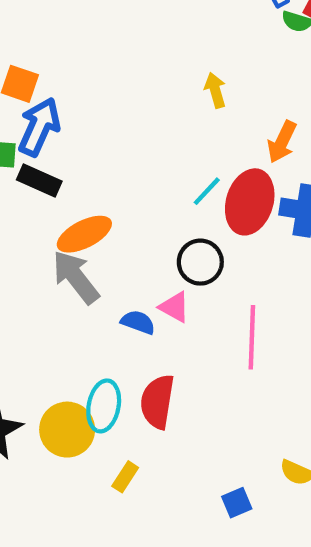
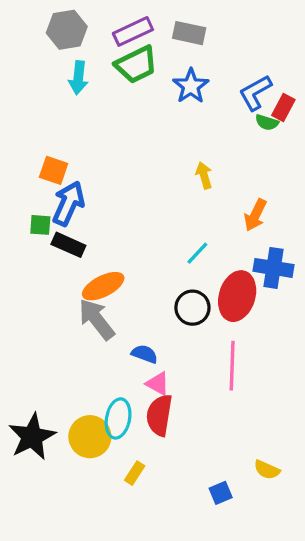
red ellipse: (250, 202) -> (237, 296), moved
pink triangle: (175, 307) -> (158, 384), moved

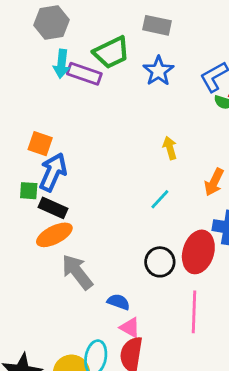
purple rectangle: (133, 31) -> (84, 74), moved, turned 44
cyan line: (197, 253) -> (160, 199), moved
orange ellipse: (103, 286) -> (54, 235), moved

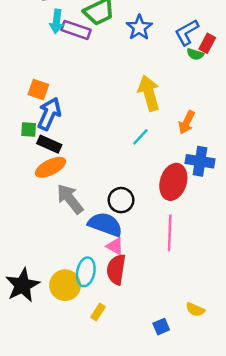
yellow arrow: (170, 148) -> (149, 93), size x1.8
black circle: (160, 262) -> (121, 200), moved
blue semicircle: (119, 302) -> (105, 224), size x1.8

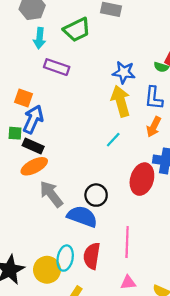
blue star: (139, 27) -> (124, 72), moved, turned -30
purple rectangle: (76, 30) -> (57, 67), moved
blue L-shape: (187, 32) -> (154, 98), moved, turned -55
pink line: (170, 233) -> (127, 242), moved
pink triangle: (115, 246) -> (128, 283), moved, turned -35

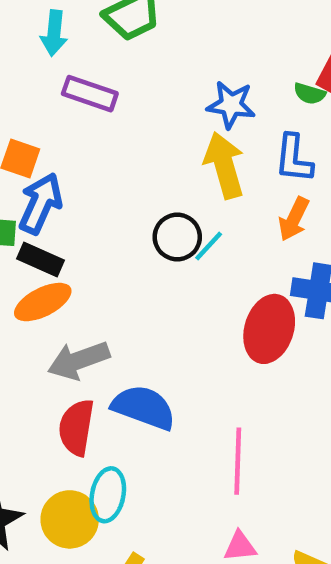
gray arrow: (51, 194) -> (79, 360), turned -72
black circle: (96, 195) -> (177, 237), moved
red semicircle: (92, 256) -> (76, 428), moved

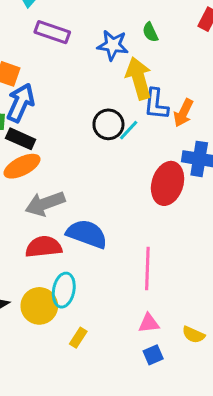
green semicircle: (309, 94) -> (150, 32), moved, turned 48
blue star: (231, 105) -> (113, 45), moved
blue L-shape: (294, 159) -> (156, 104), moved
red semicircle: (76, 428) -> (44, 247), turned 75

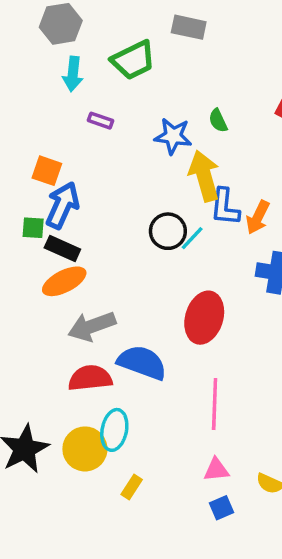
purple rectangle: (52, 32) -> (101, 121), size x0.6
red ellipse: (168, 183) -> (204, 318), moved

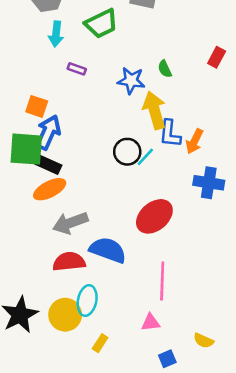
green square: (33, 228) -> (26, 149), size x2.0
red ellipse: (204, 318) -> (154, 216), turned 33
pink triangle: (216, 470) -> (151, 322), moved

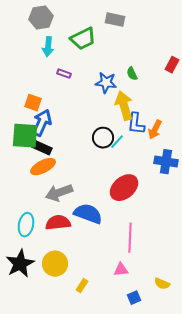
cyan ellipse: (87, 300) -> (26, 225), moved

